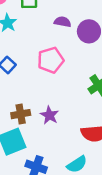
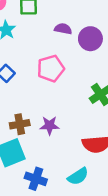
purple star: (49, 115) -> (49, 125), turned -30

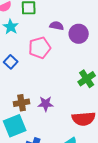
pink pentagon: (51, 68) -> (40, 48), moved

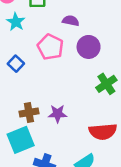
purple circle: (79, 34) -> (89, 47), moved
pink pentagon: (40, 48) -> (50, 47), turned -30

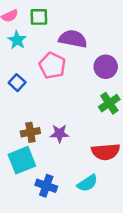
purple semicircle: (71, 21) -> (73, 39), size x1.6
purple circle: (89, 47) -> (106, 67), moved

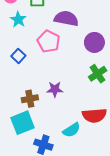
purple star: (60, 134) -> (55, 89), moved
cyan semicircle: (87, 183) -> (71, 130), moved

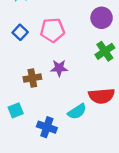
pink pentagon: (49, 41) -> (52, 30), moved, turned -30
cyan square: (22, 123) -> (16, 110), moved, size x0.6

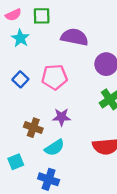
brown cross: (32, 78) -> (33, 128), turned 30
cyan semicircle: (77, 112) -> (54, 148), moved

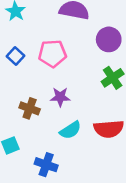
cyan semicircle: (54, 148) -> (70, 130), moved

